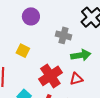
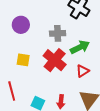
red cross: (50, 76) -> (55, 60), moved

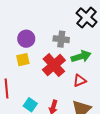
purple circle: (21, 25) -> (26, 39), moved
yellow square: (23, 60) -> (23, 60), turned -32

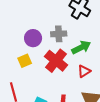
purple circle: (26, 39) -> (33, 38), moved

